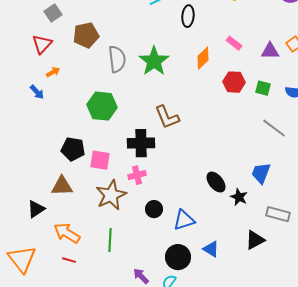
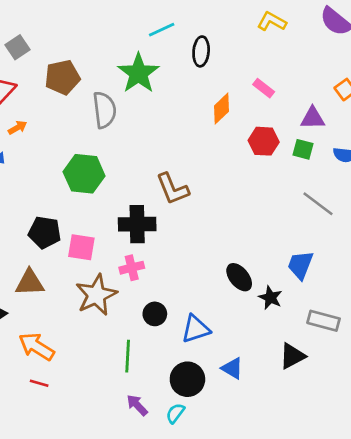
purple triangle: (270, 51) -> (313, 118), moved
green star: (154, 61) -> (138, 73), moved
green line: (110, 240) -> (128, 356), moved

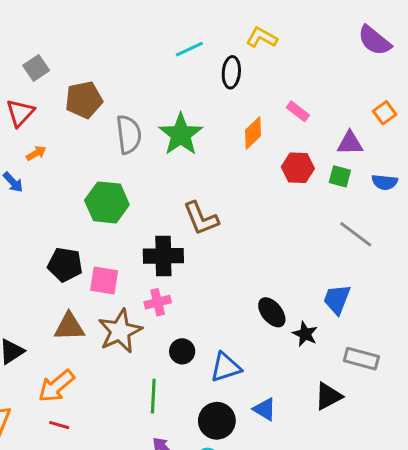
yellow L-shape: (272, 21) -> (262, 38), moved
green star: (138, 73) -> (181, 134), moved
brown triangle: (30, 283) -> (69, 327), moved
orange arrow: (36, 347) -> (56, 386), turned -72

